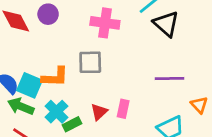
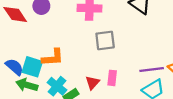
gray square: (90, 62) -> (105, 40), moved
purple line: (170, 79) -> (152, 70), moved

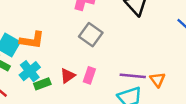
gray square: (105, 40) -> (91, 35), turned 30

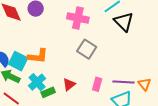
pink rectangle: (89, 75) -> (97, 84), moved

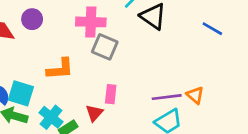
gray square: (87, 49) -> (105, 47), moved
orange L-shape: (38, 56) -> (60, 69), moved
pink rectangle: (97, 84) -> (111, 94), moved

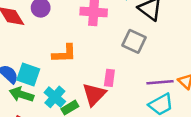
gray square: (105, 47) -> (134, 41), moved
red triangle: (94, 113) -> (94, 94), size x1.5

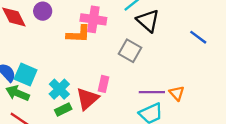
orange L-shape: (64, 54) -> (78, 34), moved
cyan cross: (55, 97) -> (59, 89), moved

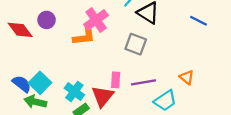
pink cross: (93, 19) -> (96, 20), turned -35
cyan square: (26, 74) -> (40, 83), turned 30
purple line: (152, 92) -> (144, 82), moved

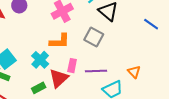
orange L-shape: (84, 36) -> (60, 41), moved
cyan cross: (74, 92) -> (40, 60), moved

